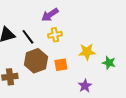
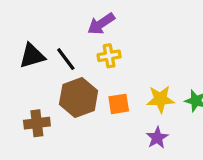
yellow star: (87, 52) -> (160, 99), moved

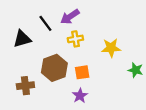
black line: (66, 59) -> (45, 23), moved
yellow star: (160, 99) -> (111, 48), moved
purple star: (157, 138) -> (80, 96), moved

